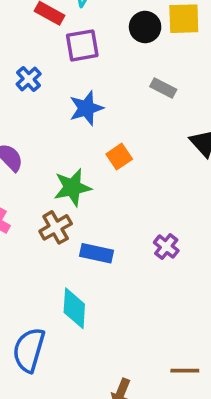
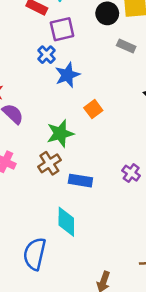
blue cross: (29, 79) -> (46, 55), moved
gray rectangle: (163, 88) -> (126, 46), moved

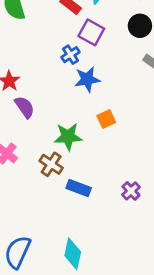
purple square: (62, 29) -> (91, 32), turned 30
brown cross: (49, 163) -> (51, 164), turned -35
cyan diamond: (66, 222) -> (73, 254), moved

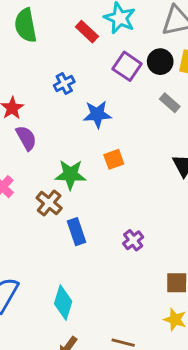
purple square: (91, 32) -> (127, 66), moved
blue cross: (70, 55) -> (64, 84), moved
blue rectangle: (79, 188) -> (77, 232), turned 45

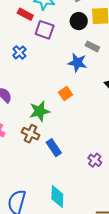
purple square: (127, 66) -> (45, 30), moved
blue star: (97, 114) -> (77, 63), moved, turned 30
purple cross: (133, 240) -> (95, 160), moved

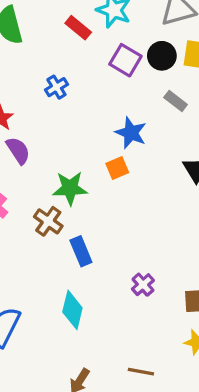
purple square: (45, 30) -> (125, 60), moved
blue star: (77, 63) -> (131, 133), moved
cyan diamond: (57, 197) -> (72, 310), moved

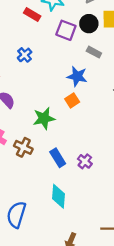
gray rectangle: (176, 101) -> (94, 52), moved
brown cross: (48, 221) -> (23, 147), moved
purple cross: (143, 285) -> (85, 161), moved

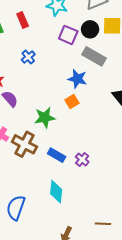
red rectangle: (32, 14) -> (23, 20), moved, turned 35
gray rectangle: (94, 52) -> (94, 56), size x1.6
brown cross: (23, 147) -> (24, 144), size x1.4
blue rectangle: (58, 158) -> (57, 155), turned -30

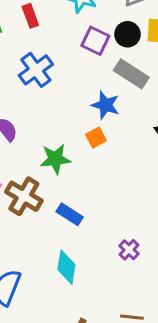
blue cross: (28, 57) -> (36, 70), size x1.6
purple cross: (82, 159) -> (129, 250), moved

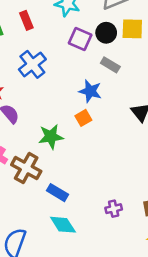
gray rectangle: (131, 74) -> (110, 65), size x0.7
blue rectangle: (70, 214) -> (58, 193), moved
purple cross: (129, 250) -> (114, 209), turned 35
cyan diamond: (66, 267) -> (63, 225), turned -40

